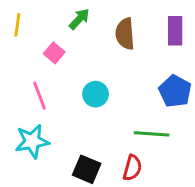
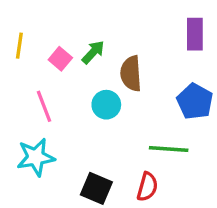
green arrow: (79, 19) -> (93, 52), moved
yellow line: (17, 25) -> (19, 46), moved
brown semicircle: (125, 34) -> (131, 74), moved

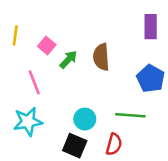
green arrow: (93, 52) -> (68, 60), moved
cyan circle: (106, 105) -> (85, 119), moved

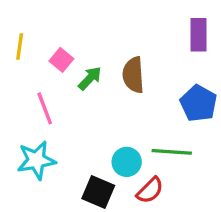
cyan circle: (85, 119) -> (127, 162), moved
red semicircle: (114, 144) -> (150, 190), turned 30

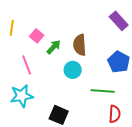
purple rectangle: (199, 35) -> (119, 21), turned -42
cyan circle: (127, 162) -> (73, 70), moved
red semicircle: (150, 190) -> (115, 114), moved, turned -42

